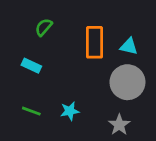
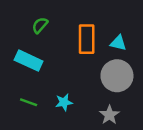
cyan rectangle: (31, 66) -> (29, 61), size x1.5

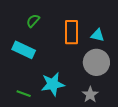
green line: (29, 102) -> (24, 94), moved
cyan star: (64, 102) -> (53, 84), size x1.6

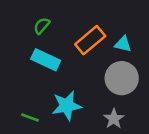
orange rectangle: (71, 32) -> (90, 40), turned 50
cyan rectangle: (24, 50) -> (46, 60), moved

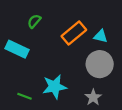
cyan rectangle: (46, 60) -> (17, 49), moved

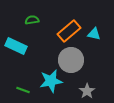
green semicircle: (34, 21) -> (32, 20), turned 40
gray circle: (100, 64) -> (71, 60), moved

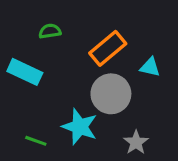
cyan triangle: (94, 34) -> (150, 67), moved
cyan star: (51, 81) -> (80, 127), turned 30

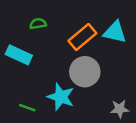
cyan triangle: (150, 67) -> (115, 32), moved, size x1.5
gray star: (136, 142) -> (120, 109), moved, turned 30

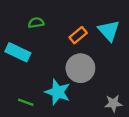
cyan triangle: (115, 32) -> (109, 31), turned 35
orange rectangle: (82, 37) -> (78, 35), size x0.7

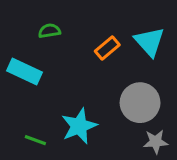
gray circle: (80, 68) -> (140, 103), moved
cyan star: (58, 92) -> (79, 126), turned 30

